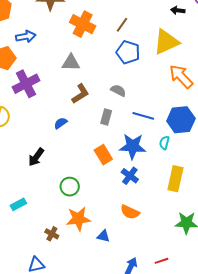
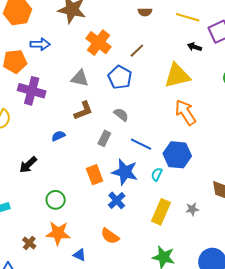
blue pentagon: (128, 52) -> (120, 77), moved
purple cross: (26, 84) -> (32, 91), turned 32

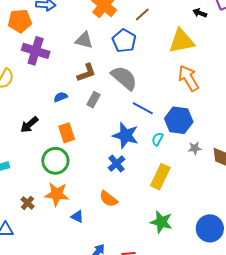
gray semicircle: (121, 115) -> (124, 78), size x1.8
gray rectangle: (104, 138) -> (93, 100), moved
orange rectangle: (95, 175) -> (67, 133), moved
green circle: (56, 200) -> (55, 161), size x1.4
gray star: (192, 209) -> (195, 148), moved

